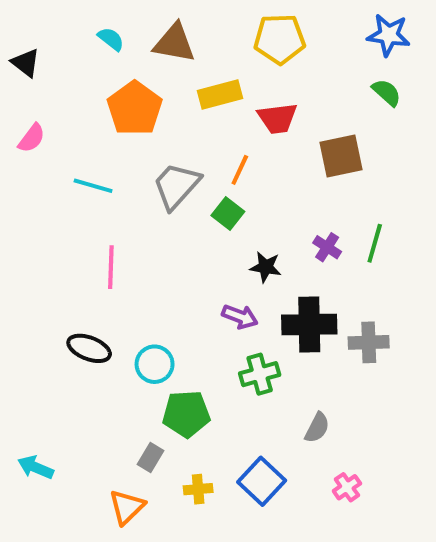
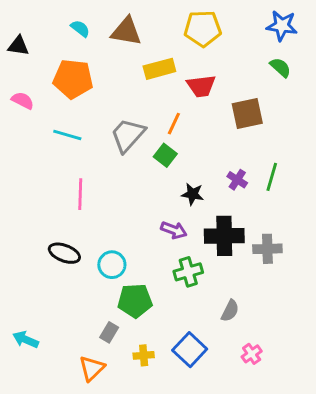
black triangle: (26, 63) -> (18, 46), turned -30
orange pentagon: (135, 108) -> (73, 79), moved, turned -30
pink semicircle: (32, 138) -> (23, 101), turned -100

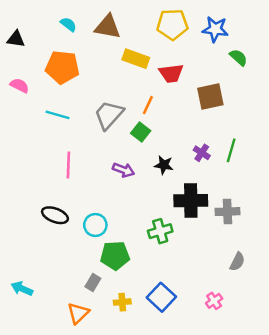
blue star: (282, 26) -> (215, 29), moved
yellow rectangle: (159, 69) -> (136, 59), turned 35
purple arrow: (174, 230) -> (123, 170), moved
gray semicircle: (230, 311) -> (237, 262), moved

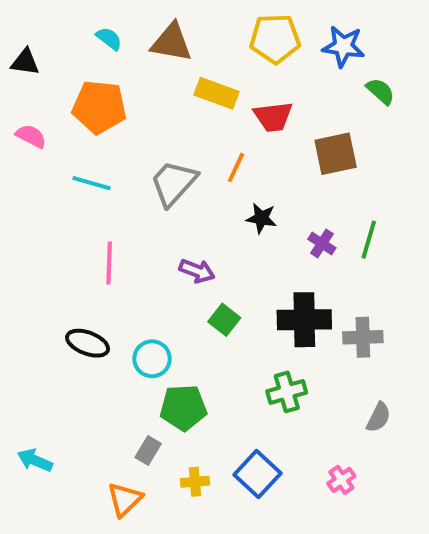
green square: (141, 132) -> (224, 320), moved
black star: (164, 165) -> (261, 218), moved
green cross: (160, 231) -> (287, 392), moved

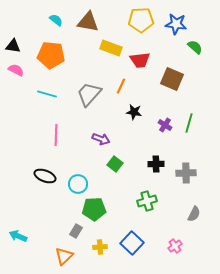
black triangle: (25, 62) -> (13, 46), moved
brown square: (336, 154) -> (172, 79), turned 35
black cross: (304, 320) -> (156, 164), size x0.6

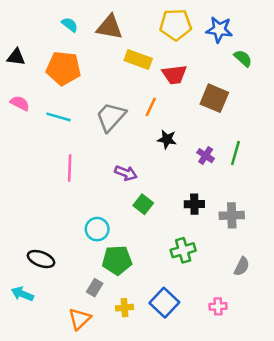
pink semicircle: (16, 70) -> (20, 103), moved
black ellipse: (45, 176) -> (41, 259), moved
pink cross: (175, 246) -> (218, 306), turned 32

